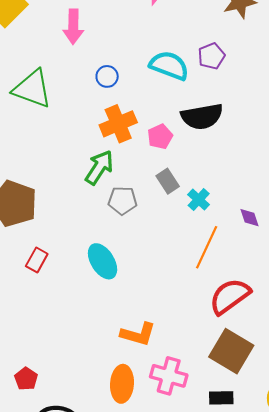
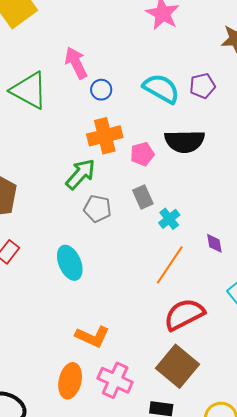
pink arrow: (73, 27) -> (76, 63), moved, turned 144

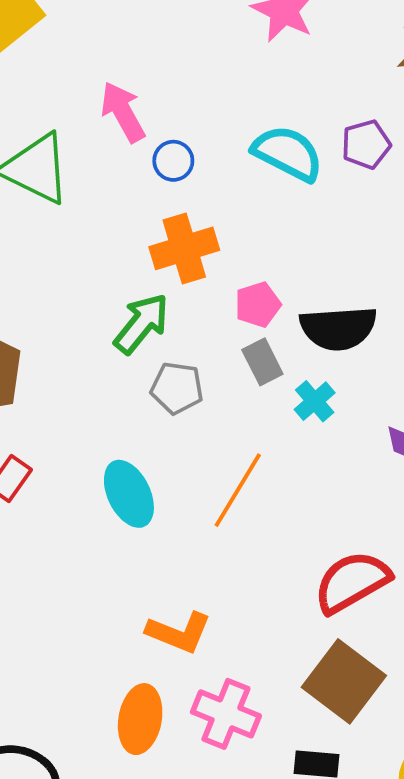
black semicircle: (185, 141) -> (338, 328), moved
pink pentagon: (142, 154) -> (258, 305), moved
orange line: (170, 265) -> (238, 490), moved

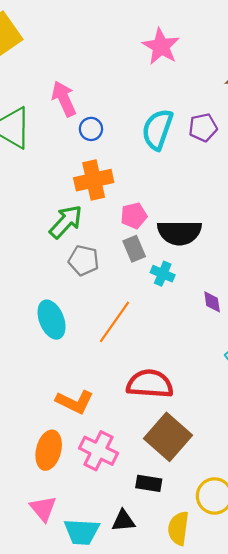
cyan semicircle: (288, 153) -> (157, 129), turned -102
cyan cross: (315, 401) -> (163, 274), turned -30
red semicircle: (352, 582) -> (150, 384), moved, turned 30

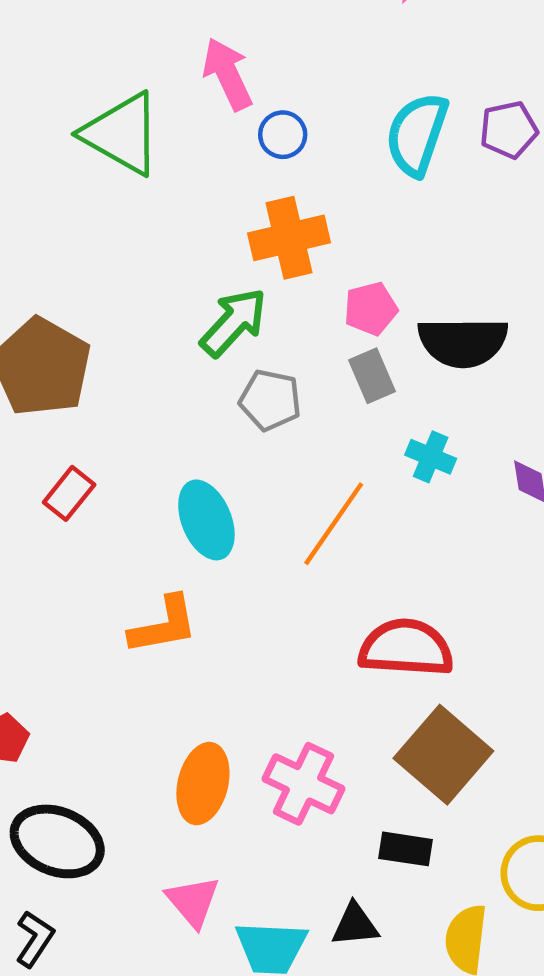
cyan cross: (163, 274) -> (431, 457), moved
orange L-shape: (75, 402) -> (163, 625), moved, turned -36

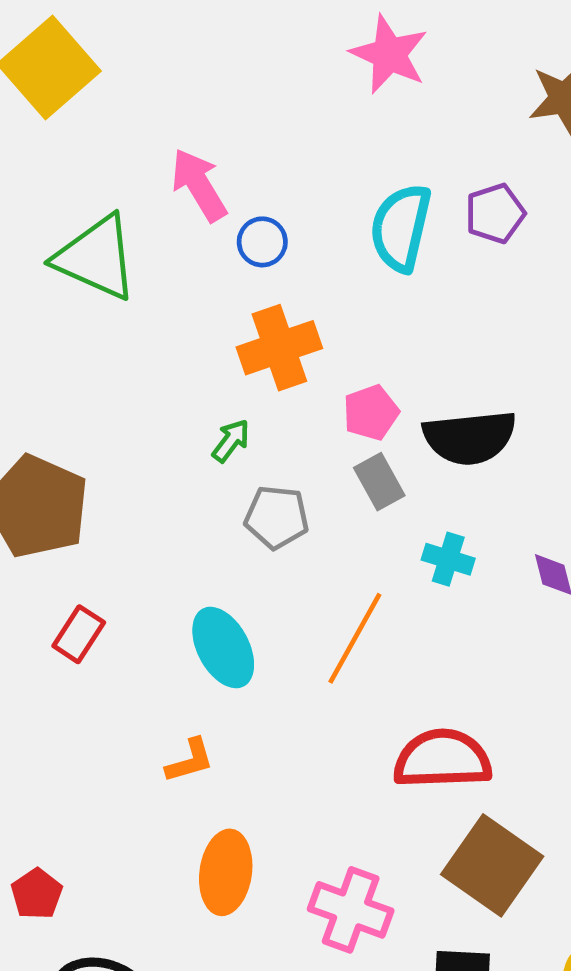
green arrow: (234, 322) -> (231, 441), size x0.6
orange L-shape: (163, 625) -> (190, 761), size x0.7
orange ellipse: (203, 784) -> (226, 872), moved

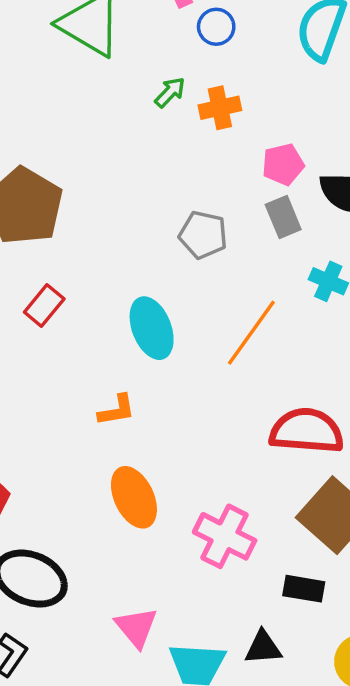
orange cross: (279, 348) -> (220, 108), size x0.7
green arrow: (231, 441) -> (170, 92), moved
orange ellipse: (226, 872) -> (134, 497), turned -40

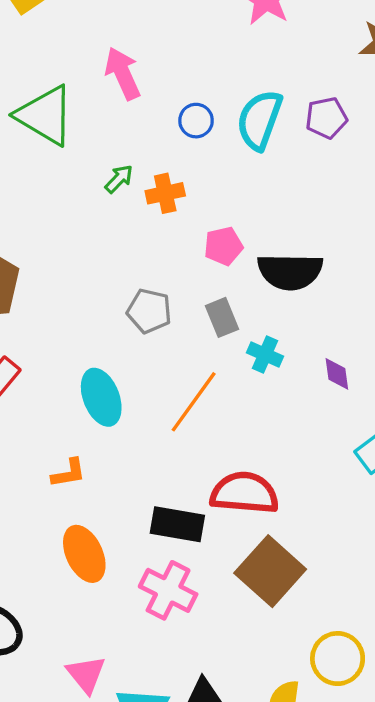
blue circle: (216, 27) -> (196, 121), moved
gray rectangle: (283, 217) -> (222, 317), moved
black rectangle: (304, 589) -> (177, 524), moved, size x1.4

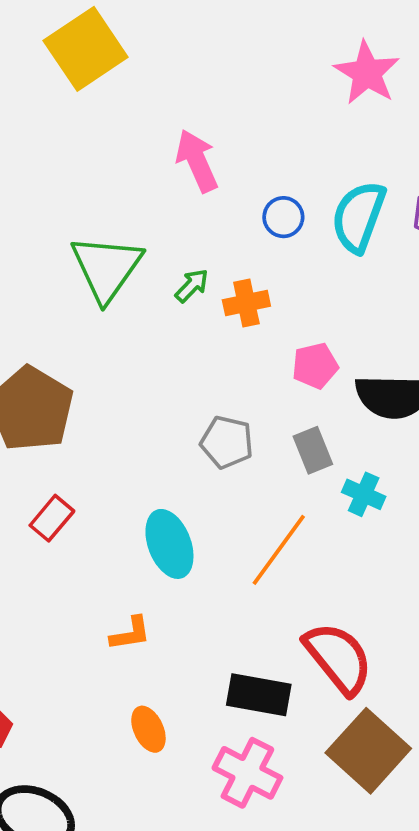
green triangle: (45, 115) -> (106, 268), moved, turned 34
red semicircle: (244, 493) -> (338, 658), turned 46
orange ellipse: (84, 554) -> (148, 729), size x0.7

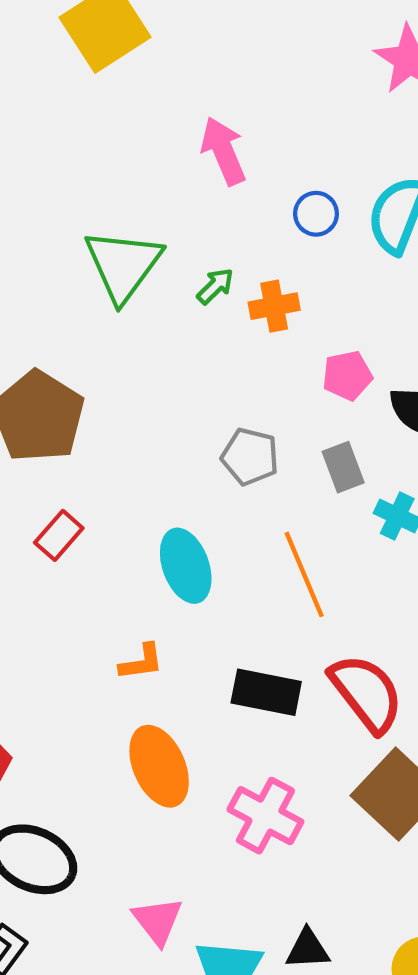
orange line: (279, 550) -> (304, 574), turned -60
black rectangle: (259, 695) -> (266, 692), moved
orange ellipse: (148, 729) -> (159, 766), size x1.6

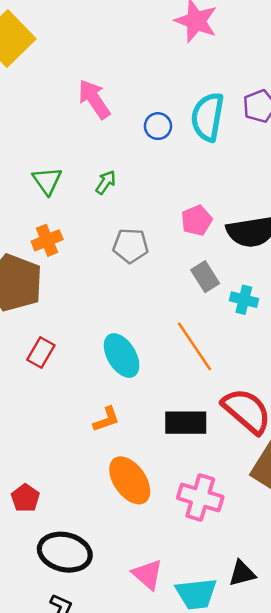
green triangle: (123, 265) -> (47, 181), size x0.6
orange cross: (274, 306) -> (47, 240), moved
gray pentagon: (250, 457) -> (131, 246), moved

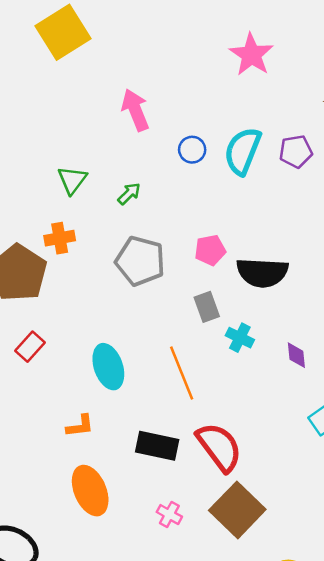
gray pentagon: (131, 246) -> (140, 261), size x1.4
pink cross: (200, 497) -> (169, 514), moved, size x0.6

